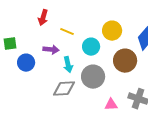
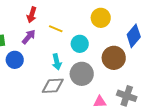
yellow circle: (112, 31) -> (101, 18), moved
purple arrow: (51, 50) -> (29, 37), moved, turned -56

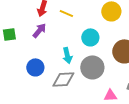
yellow line: (56, 29) -> (66, 13), moved
blue circle: (15, 60) -> (35, 67), moved

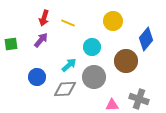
cyan arrow: (67, 55) -> (69, 65), turned -119

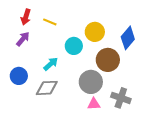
yellow circle: (113, 21) -> (95, 32), moved
gray circle: (94, 77) -> (91, 82), moved

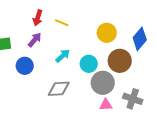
cyan circle: (74, 46) -> (89, 64), moved
cyan arrow: (51, 64) -> (63, 56), moved
blue circle: (19, 76) -> (25, 66), moved

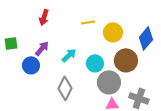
yellow line: (62, 23) -> (88, 22), moved, turned -32
purple arrow: (35, 40) -> (42, 48), moved
gray diamond: (59, 89) -> (65, 88), turned -60

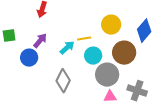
yellow line: (88, 22) -> (84, 39), moved

